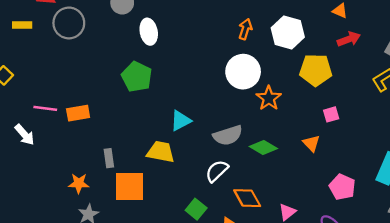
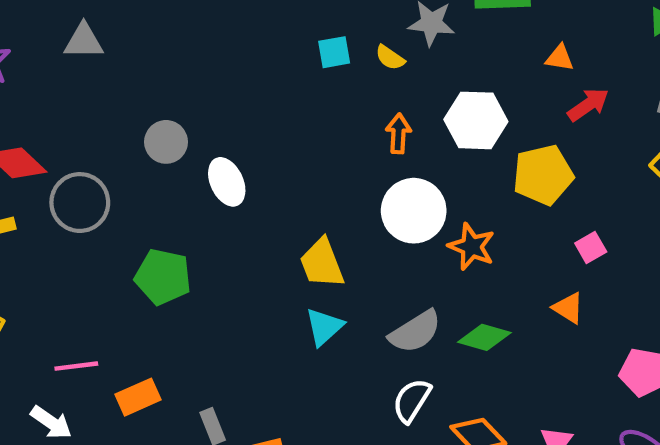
green pentagon: (137, 77) -> (163, 277), moved
orange rectangle: (78, 113) -> (138, 397), moved
yellow trapezoid: (161, 152) -> (322, 263), moved, turned -108

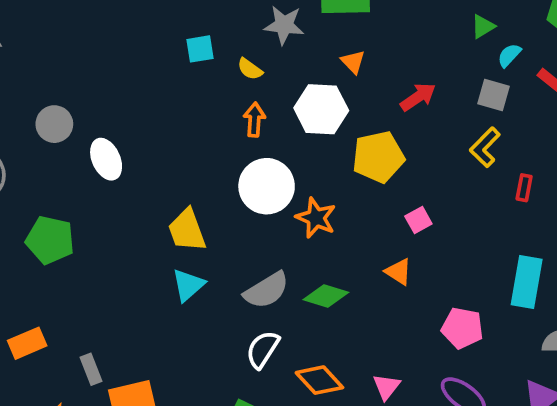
yellow semicircle: (390, 58) -> (250, 69), moved
orange triangle: (560, 58) -> (353, 62), moved, turned 36

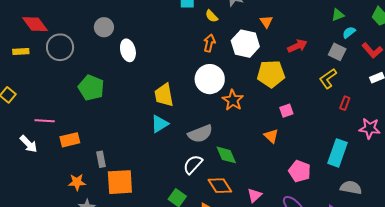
green diamond: (326, 296) -> (226, 155), moved, turned 40

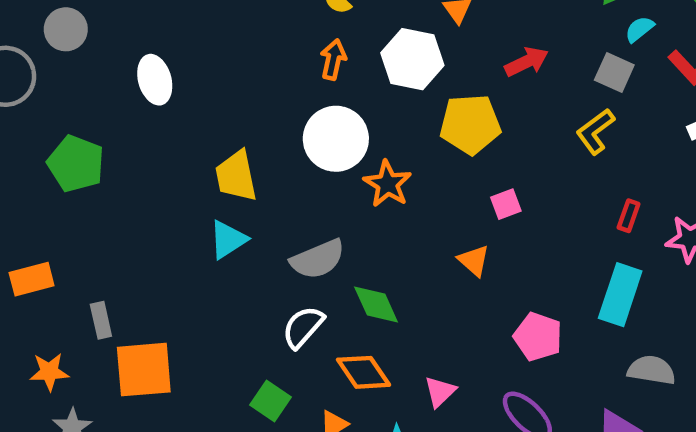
gray circle: (104, 27) -> (66, 29), moved
red rectangle: (345, 103) -> (629, 216), moved

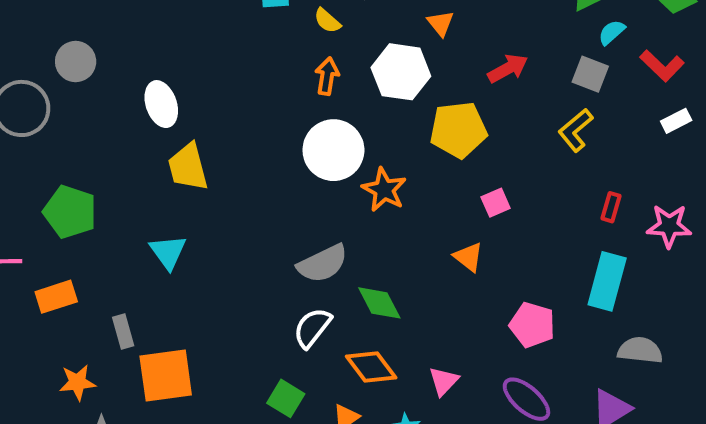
green pentagon: (76, 164) -> (70, 212), moved
yellow trapezoid: (236, 176) -> (188, 167), moved
cyan triangle: (228, 240) -> (168, 252), moved, turned -30

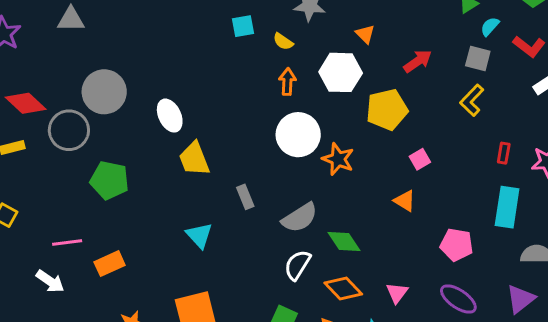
gray circle: (76, 62) -> (104, 92), size x1.5
green pentagon: (70, 212) -> (110, 180), moved
cyan triangle: (168, 252) -> (199, 235), moved
gray rectangle: (123, 332) -> (245, 197), moved

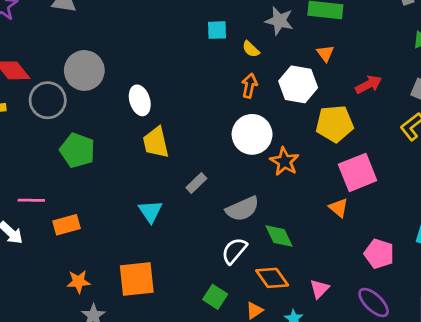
pink square: (420, 159) -> (358, 172), size x2.0
gray rectangle: (245, 197) -> (196, 183), turned 60

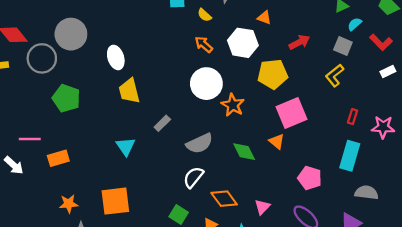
orange triangle: (325, 53) -> (264, 18), turned -32
orange arrow: (249, 86) -> (204, 44), turned -60
green diamond: (279, 236) -> (244, 152), moved

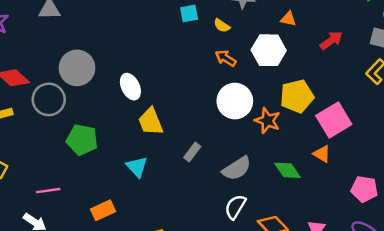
yellow pentagon: (273, 74) -> (297, 96), moved
cyan triangle: (126, 147) -> (137, 167), moved
orange rectangle: (58, 158) -> (103, 210), moved

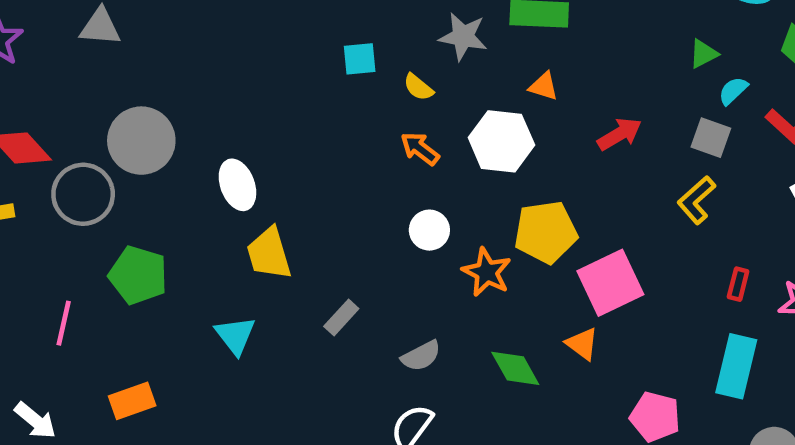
white circle: (235, 101) -> (429, 230), size x0.6
gray semicircle: (237, 168) -> (421, 356), size x0.7
pink line: (48, 191) -> (64, 323), moved, turned -75
orange rectangle: (103, 210) -> (132, 401), moved

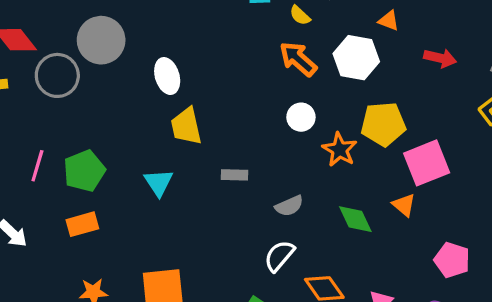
red arrow: (620, 134) -> (440, 58), turned 40
orange arrow: (420, 149) -> (298, 59), size x1.4
green pentagon: (138, 275) -> (84, 171), moved, turned 30
gray rectangle: (341, 317) -> (234, 175), turned 45

